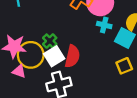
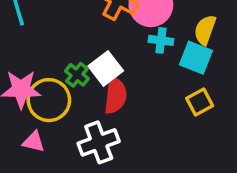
white square: (54, 56) -> (106, 68), moved
pink triangle: (19, 71) -> (34, 142), moved

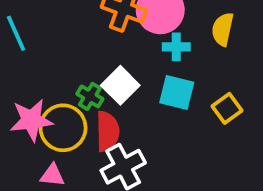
cyan square: (196, 58) -> (177, 93), moved
red semicircle: (115, 95) -> (107, 131), moved

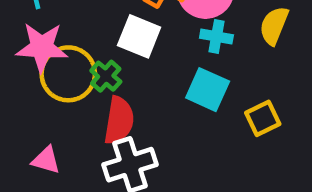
white square: (120, 85) -> (139, 36), moved, turned -33
pink star: (31, 120) -> (42, 47), moved
yellow circle: (63, 128) -> (68, 74), moved

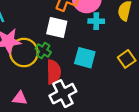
cyan square: (208, 90) -> (85, 58), moved

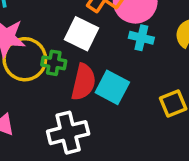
green cross: (43, 51) -> (54, 63), turned -35
red semicircle: (54, 72) -> (83, 82), moved

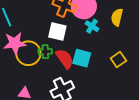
cyan cross: (141, 38) -> (92, 26), turned 32
red semicircle: (83, 82) -> (65, 59), turned -35

